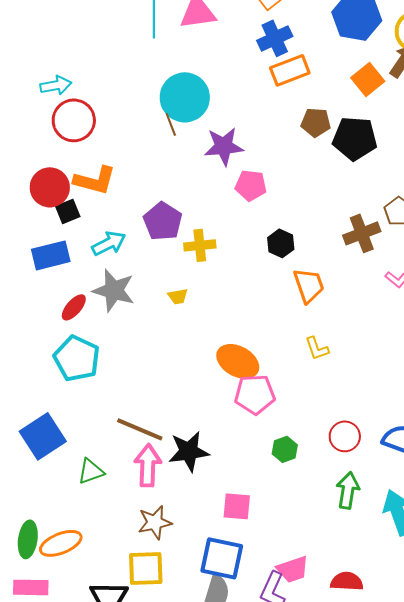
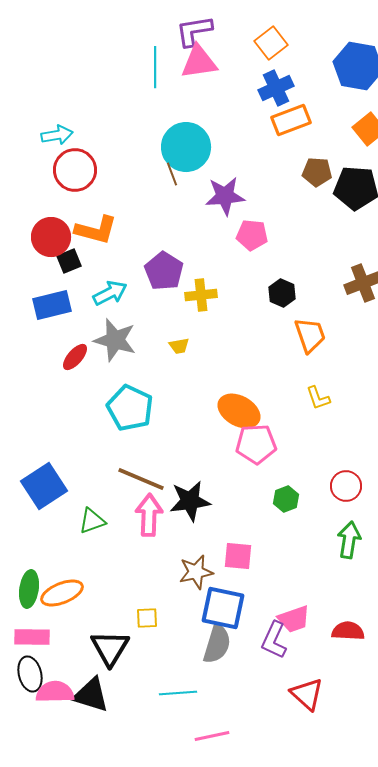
cyan pentagon: (77, 358) -> (130, 408), moved
brown star: (155, 522) -> (196, 572), moved
yellow square: (146, 568) -> (147, 618), size x0.6

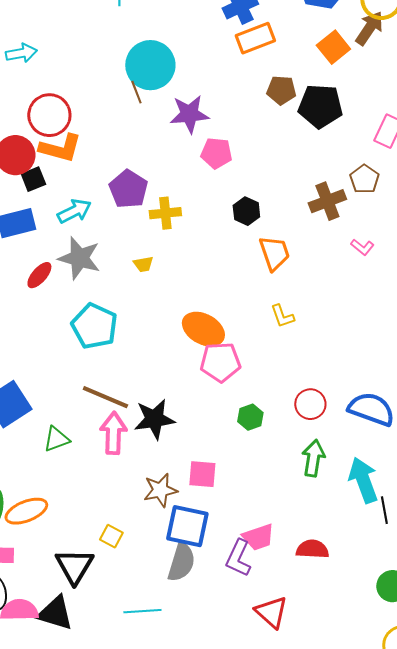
red circle: (75, 170) -> (49, 115), moved
yellow square: (147, 618) -> (111, 536), turned 30

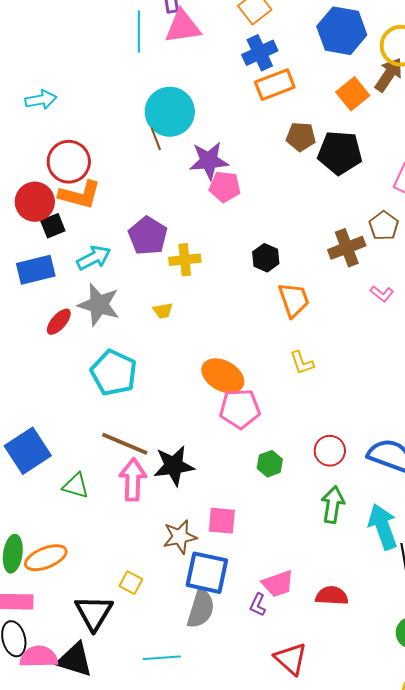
pink pentagon: (216, 153) -> (225, 187), moved
green triangle: (56, 439) -> (76, 486), turned 36
purple L-shape: (238, 558) -> (258, 605), size x0.6

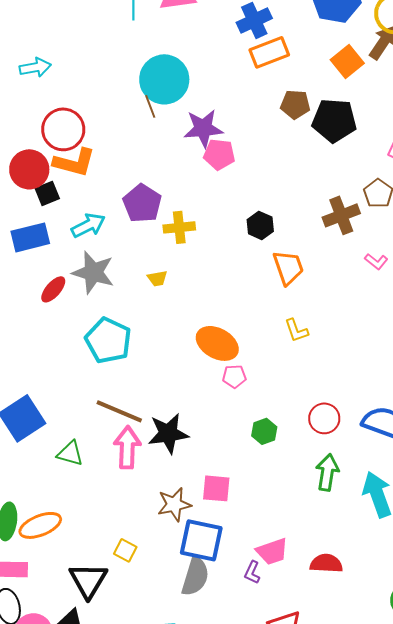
pink pentagon: (240, 409) -> (234, 376), size x0.6

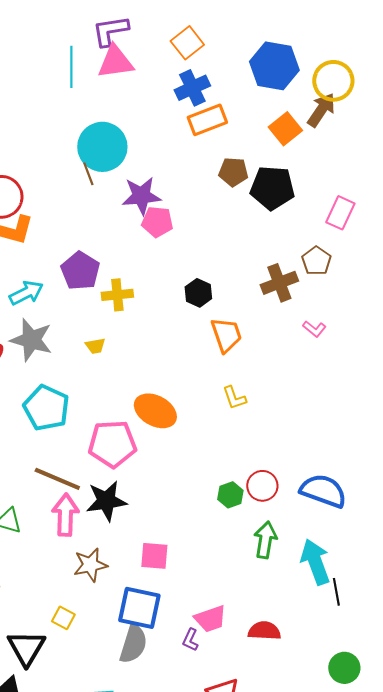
pink pentagon: (234, 376) -> (112, 444), moved, size x2.0
green hexagon: (264, 431) -> (230, 495), moved
brown star: (174, 504) -> (90, 565), moved

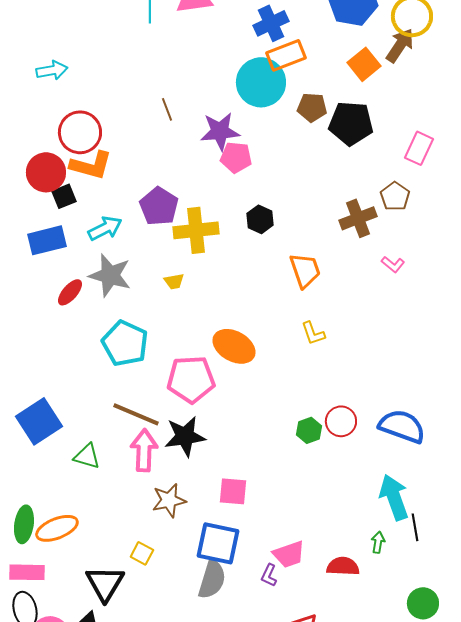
cyan circle: (102, 147) -> (261, 82), moved
black hexagon: (198, 293) -> (260, 219), moved
yellow cross: (117, 295) -> (196, 230), size x1.4
green arrow: (265, 540) -> (378, 542), moved, size x0.6

